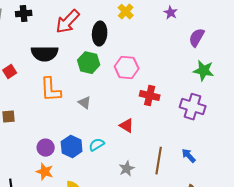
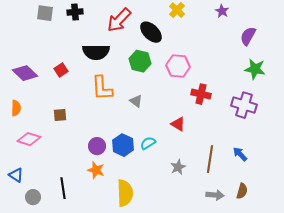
black ellipse: (100, 34) -> (151, 32), turned -50

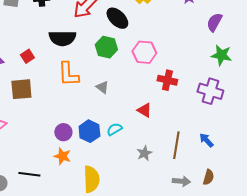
brown square: (60, 115) -> (21, 89), moved, size x1.6
black line: (63, 188) -> (29, 174), turned -75

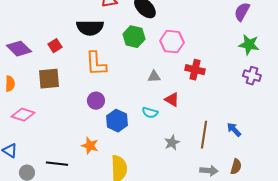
gray triangle: (102, 87) -> (154, 77), moved, turned -40
purple cross: (210, 91) -> (252, 76), moved, size x0.7
cyan semicircle: (114, 129) -> (150, 113), moved, turned -133
purple circle: (63, 132) -> (96, 101), moved

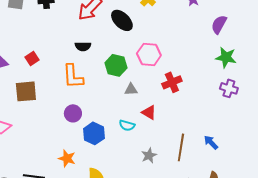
black semicircle: (90, 28) -> (83, 46), moved, size x0.6
green hexagon: (134, 37) -> (116, 65), moved
red cross: (195, 70) -> (172, 82), turned -36

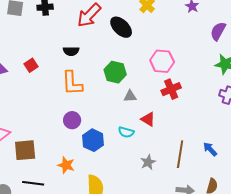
black semicircle: (83, 46) -> (71, 51), moved
pink hexagon: (149, 54) -> (162, 61), moved
brown square: (26, 91) -> (25, 150), moved

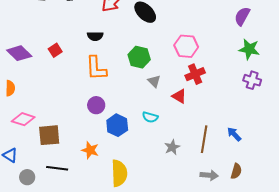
gray triangle: (130, 96) -> (154, 81), turned 48
red triangle: (148, 119) -> (179, 96), moved

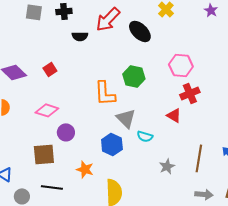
black semicircle: (95, 36) -> (80, 36), moved
orange L-shape: (96, 68) -> (105, 93), moved
gray triangle: (154, 81) -> (126, 118), moved, size x1.5
purple circle: (96, 105) -> (66, 132), moved
pink diamond: (23, 119) -> (47, 110), moved

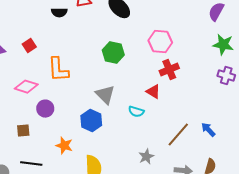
orange L-shape: (105, 93) -> (58, 70), moved
cyan semicircle: (145, 136) -> (136, 112), moved
brown square: (44, 154) -> (23, 131), size x0.6
brown line: (199, 158) -> (178, 135), turned 32
gray star: (167, 166) -> (146, 157), moved

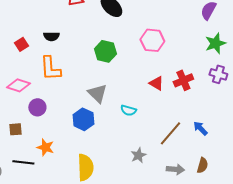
black semicircle: (59, 13) -> (51, 36), moved
green star: (223, 45) -> (215, 43), turned -30
red cross: (169, 70) -> (183, 80), moved
red triangle: (153, 92) -> (156, 83), moved
orange star: (64, 146) -> (45, 147), moved

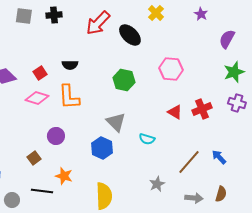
pink diamond: (18, 85) -> (37, 98), moved
brown square: (15, 129) -> (34, 158), turned -32

